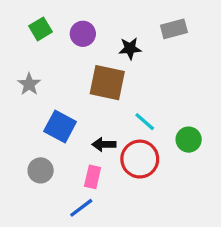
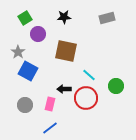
purple circle: (83, 34) -> (38, 34), moved
black star: (130, 48) -> (64, 17), moved
blue square: (60, 127) -> (28, 71), moved
pink rectangle: (93, 177) -> (50, 104), moved

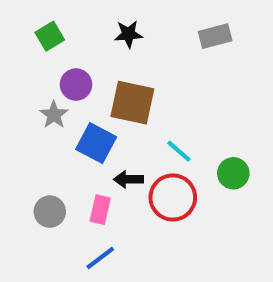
purple circle: (38, 34) -> (76, 85), moved
gray star: (18, 52) -> (54, 115), moved
blue square: (28, 71) -> (96, 143), moved

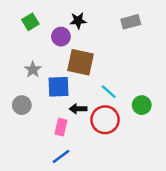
purple circle: (76, 85) -> (61, 37), moved
blue square: (96, 143) -> (59, 87), turned -30
gray circle: (50, 212) -> (22, 105), moved

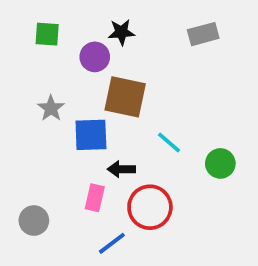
green square: (30, 22) -> (47, 34), turned 35
gray circle: (22, 105) -> (34, 221), moved
red circle: (105, 120) -> (150, 207), moved
blue line: (61, 156) -> (112, 243), moved

